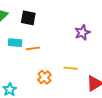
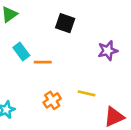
black square: (28, 18) -> (65, 23), moved
cyan rectangle: (15, 43) -> (21, 52), turned 40

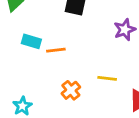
cyan rectangle: (21, 52) -> (31, 41), turned -30

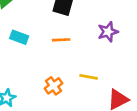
orange line: (56, 50) -> (61, 40), moved

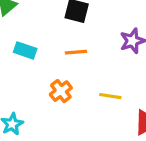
orange cross: (53, 86) -> (61, 91), moved

